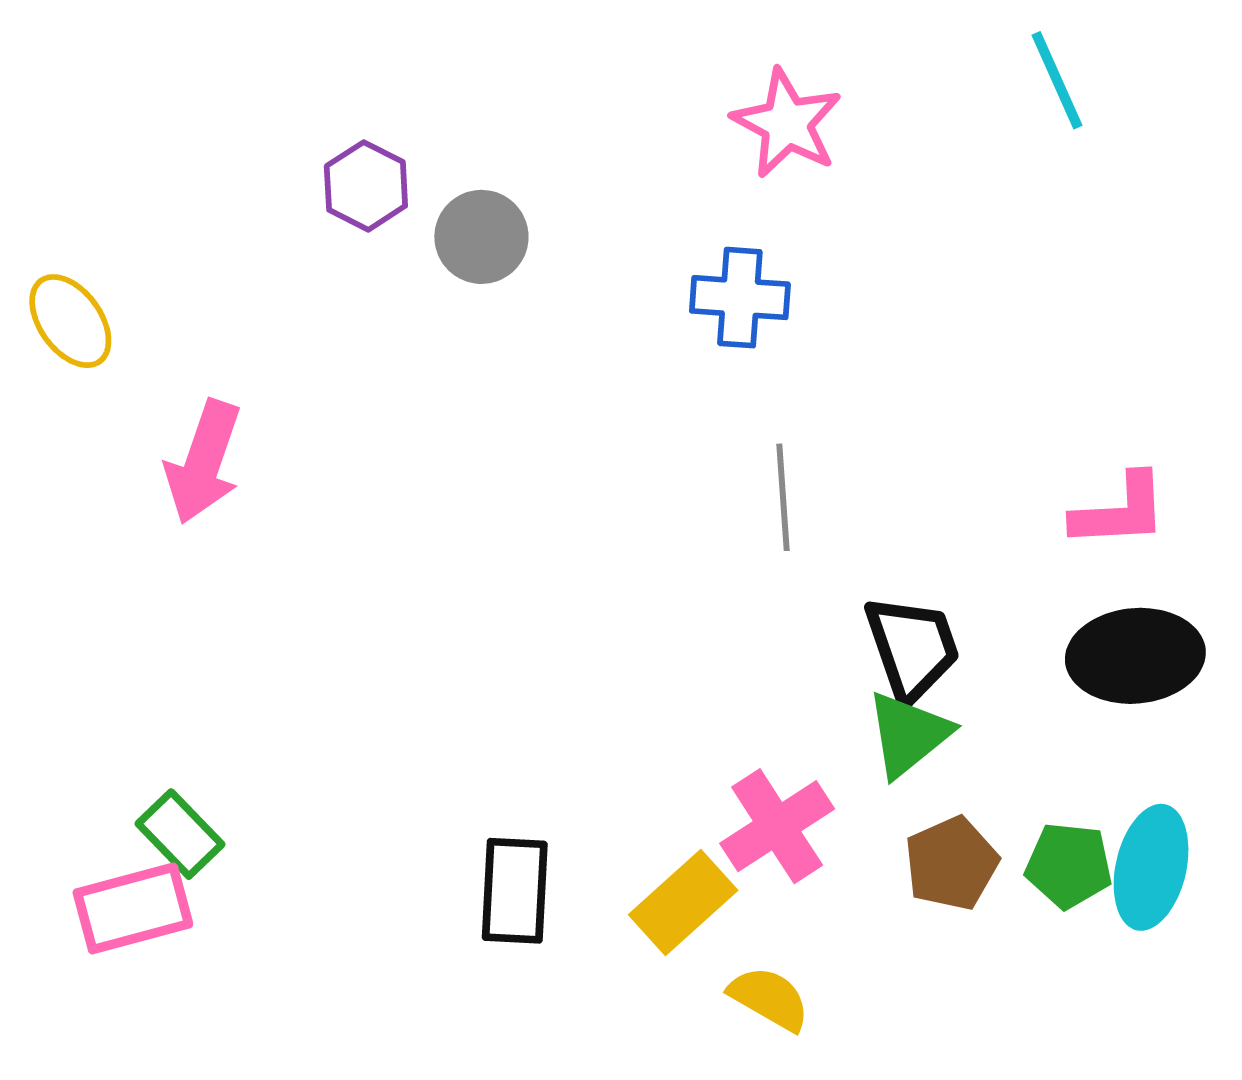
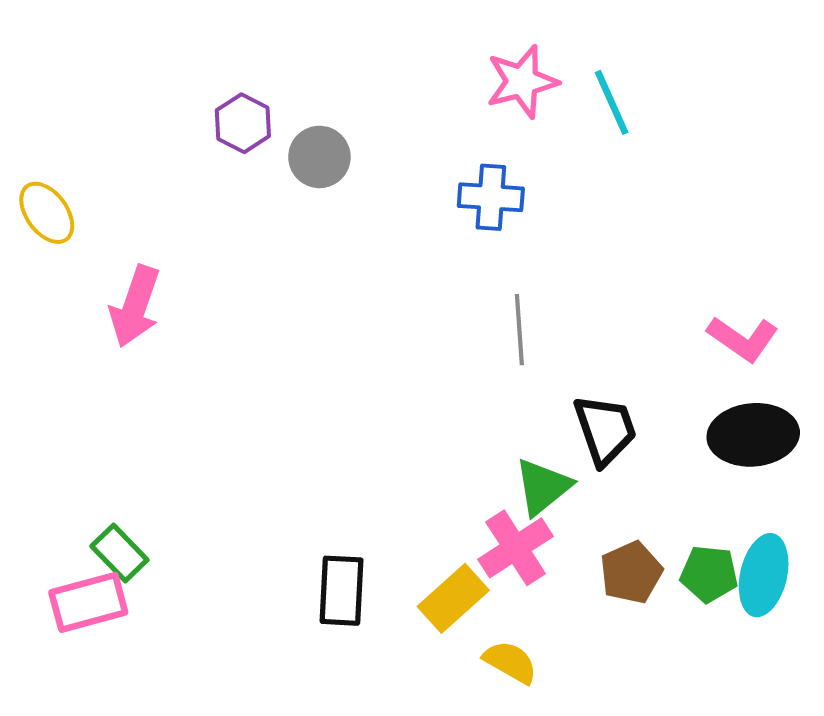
cyan line: (1057, 80) -> (612, 102), moved
pink star: (787, 123) -> (522, 82), turned 30
pink L-shape: (1120, 511) -> (743, 339), turned 38
green triangle: (908, 734) -> (543, 487), moved

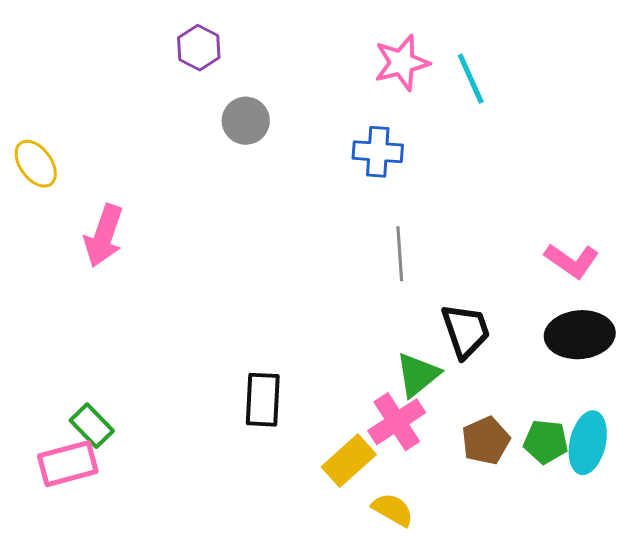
purple hexagon: (243, 123) -> (199, 48), moved
black rectangle: (342, 591) -> (263, 400), moved

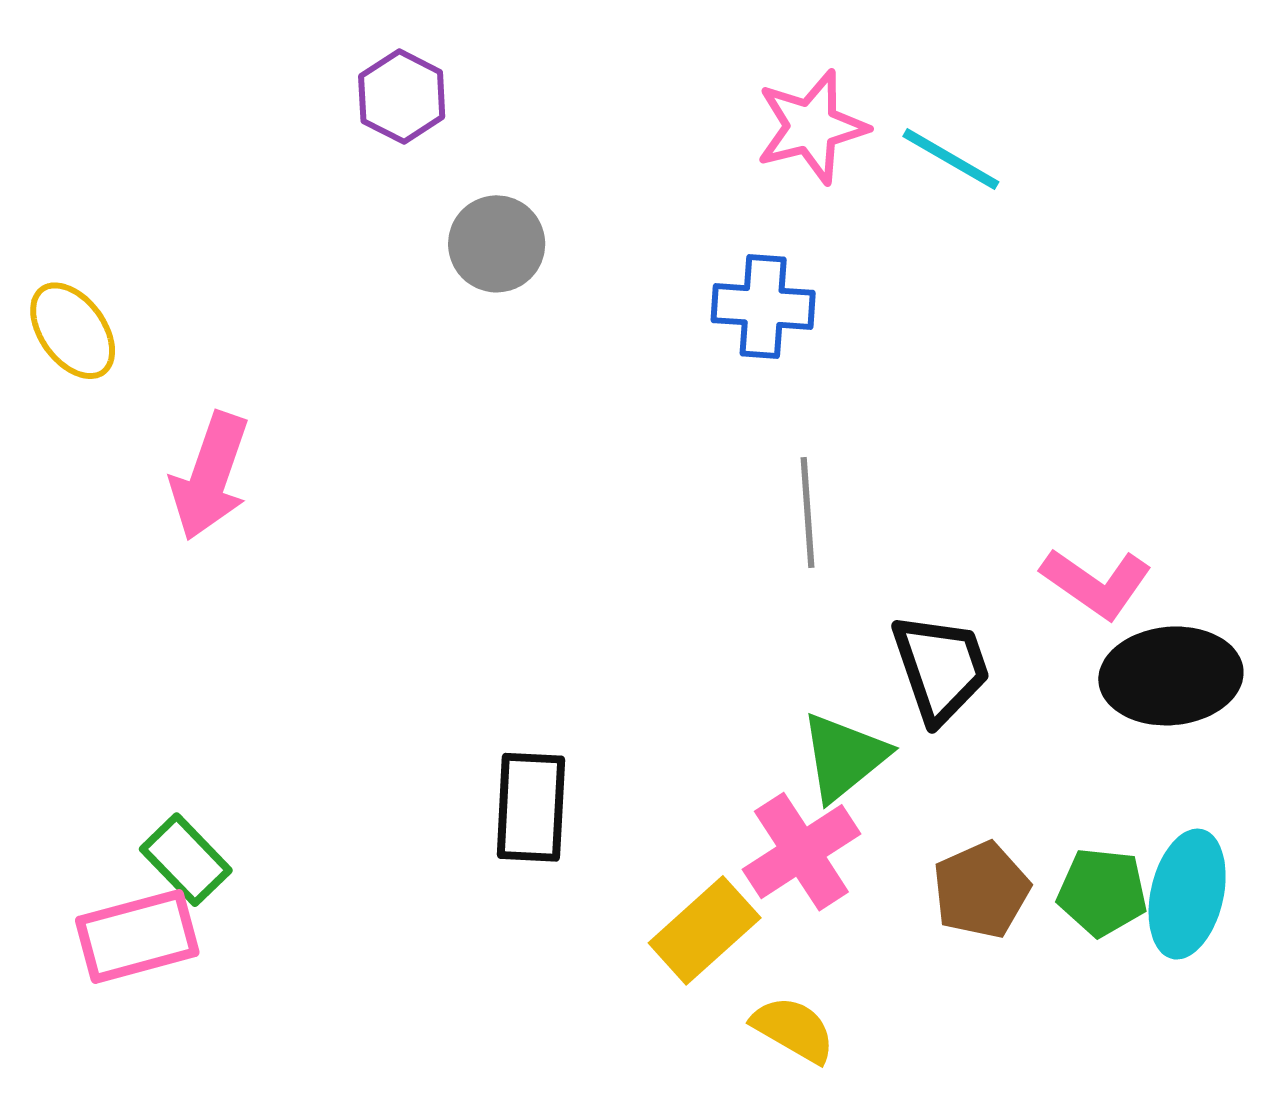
cyan line: (471, 79) -> (951, 159), turned -36
pink L-shape: (572, 261) -> (1096, 583), moved

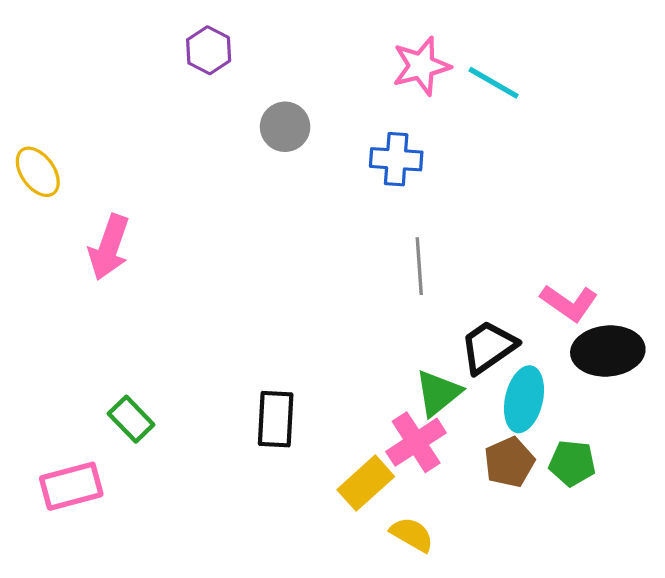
gray circle: (497, 244) -> (285, 127), moved
black trapezoid: (941, 668) -> (488, 347), turned -106
green rectangle: (186, 860) -> (131, 419), moved
cyan ellipse: (1187, 894) -> (524, 399), moved

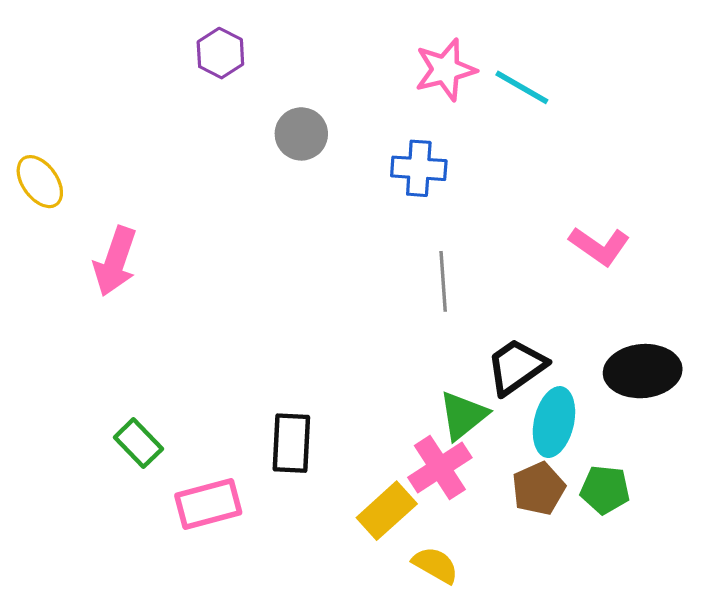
pink L-shape: (569, 303) -> (599, 246), moved
pink rectangle: (71, 486) -> (208, 504), moved

